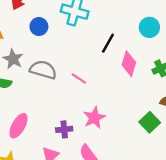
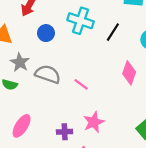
black line: (108, 43) -> (113, 32), moved

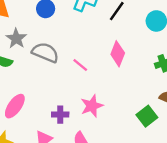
pink diamond: (129, 73) -> (118, 54), moved

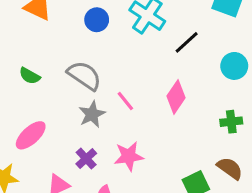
gray star: (16, 38) -> (92, 114), moved
purple cross: (60, 115) -> (86, 159), turned 35

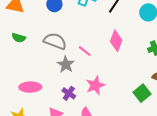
green semicircle: (30, 76) -> (19, 38), moved
pink ellipse: (31, 135) -> (30, 87), turned 55

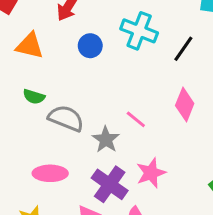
gray semicircle: (55, 41) -> (66, 118), moved
purple cross: (69, 93) -> (110, 184), size x1.6

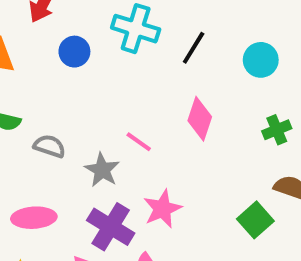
gray semicircle: (66, 118) -> (49, 146), size x0.7

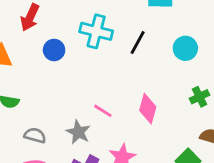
pink diamond: (200, 119) -> (148, 109), moved
gray semicircle: (49, 146) -> (35, 135), moved

